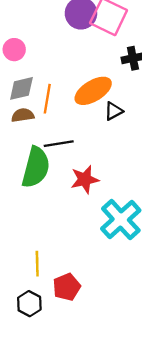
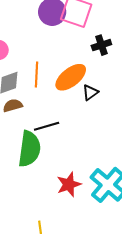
orange line: (47, 99) -> (37, 75), moved
red star: (85, 179) -> (69, 184), moved

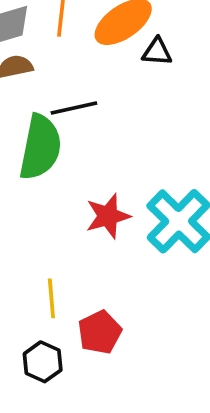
black triangle: (90, 93) -> (157, 52), turned 36

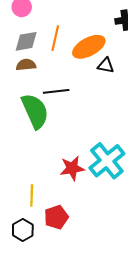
green semicircle: (40, 147) -> (35, 111), turned -42
red star: (108, 216) -> (72, 168), moved

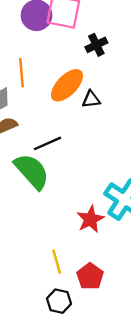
orange line: (55, 38) -> (21, 73), moved

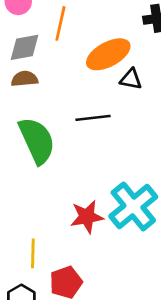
black line: (47, 143) -> (93, 118), moved

